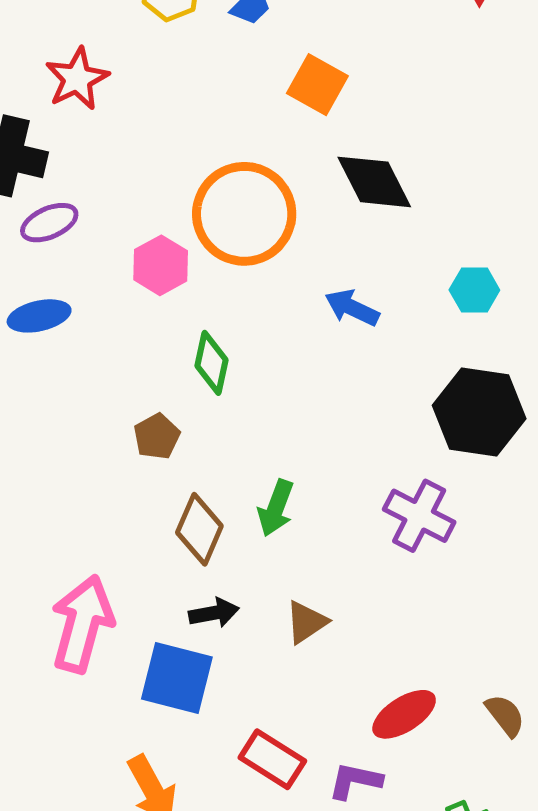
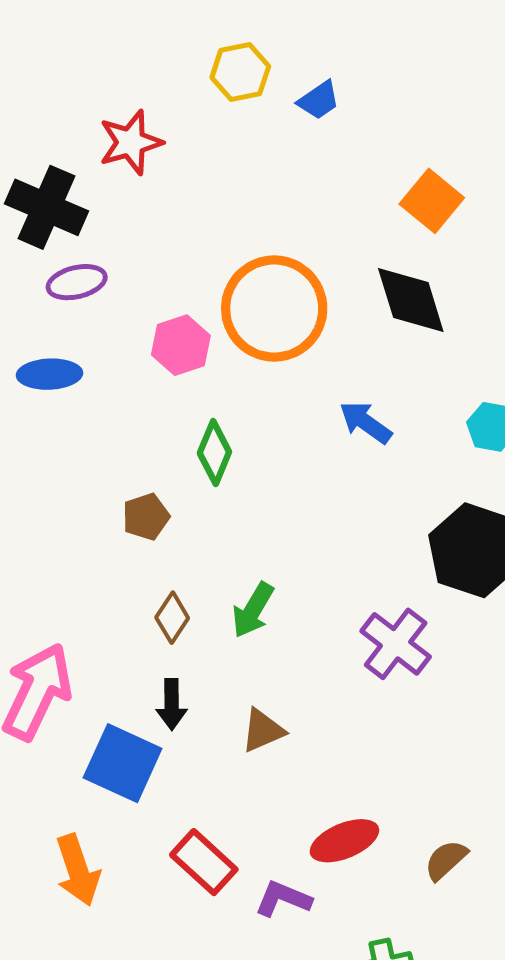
orange square: (317, 85) -> (432, 201), moved
brown diamond: (199, 529) -> (172, 618), size x0.7
black arrow: (214, 613) -> (172, 704), turned 90
brown semicircle: (505, 715) -> (446, 860), turned -105

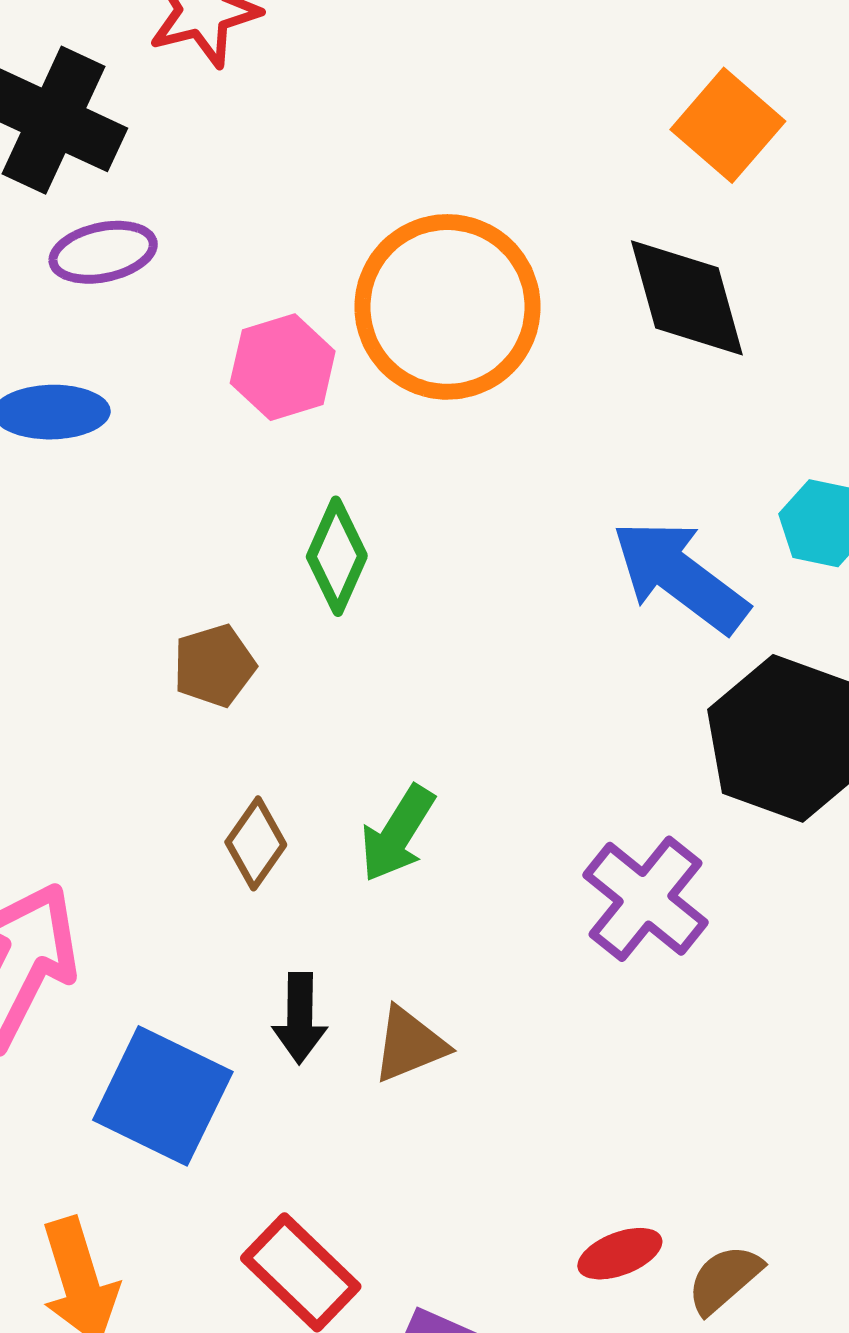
blue arrow: (366, 422) -> (680, 576), moved, size x1.5
black arrow: (172, 704) -> (300, 1018), moved
red ellipse: (344, 841) -> (620, 1254), moved, size x0.7

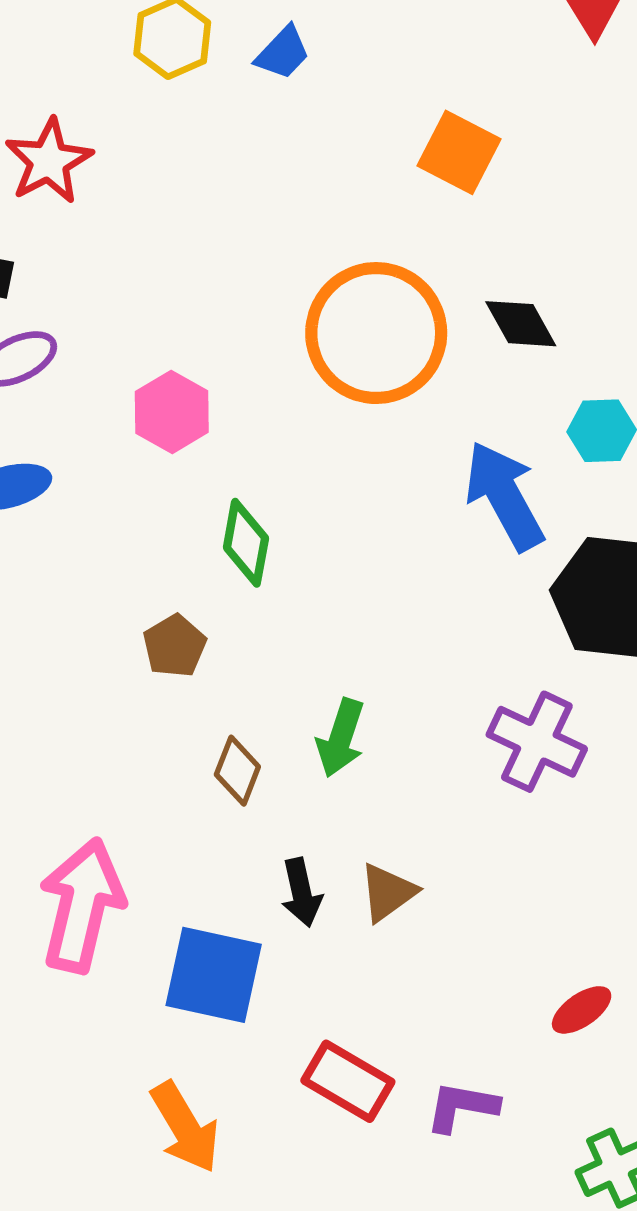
black diamond: (687, 298) -> (521, 324), moved, size x0.7
orange circle: (448, 307) -> (376, 333), moved
blue arrow: (680, 576) -> (504, 496), turned 38

